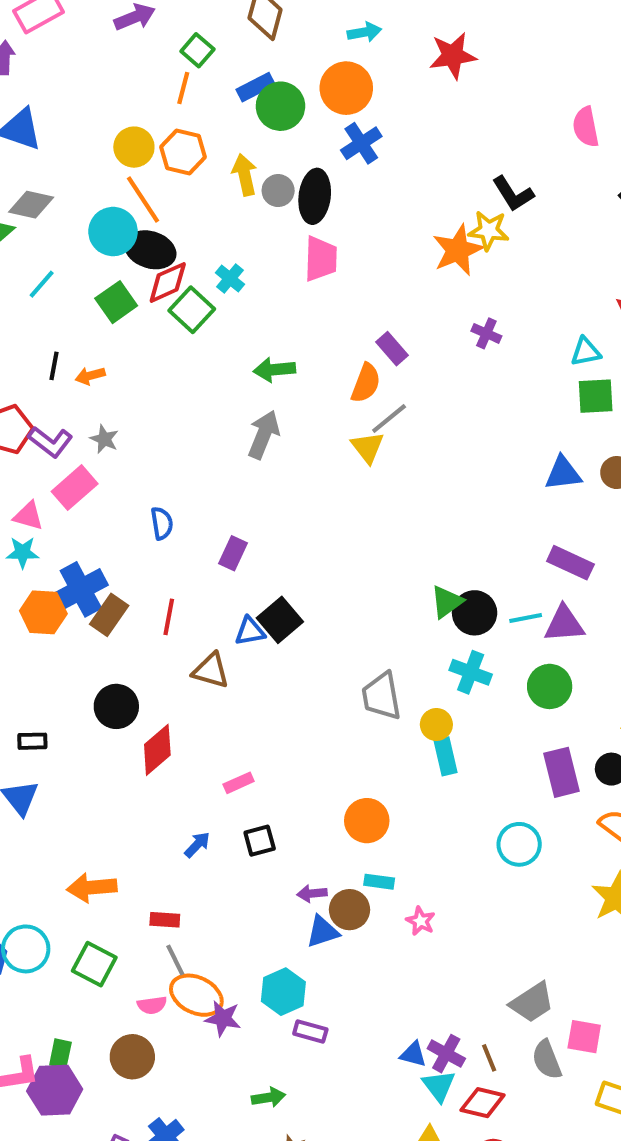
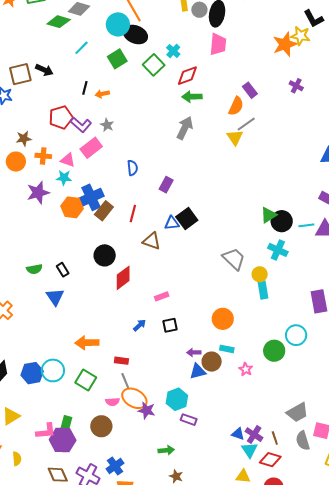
red diamond: (168, 282) -> (187, 76), moved
green circle: (550, 686) -> (274, 351), moved
gray trapezoid: (381, 696) -> (234, 259), turned 140
black rectangle: (32, 741) -> (63, 270), turned 56

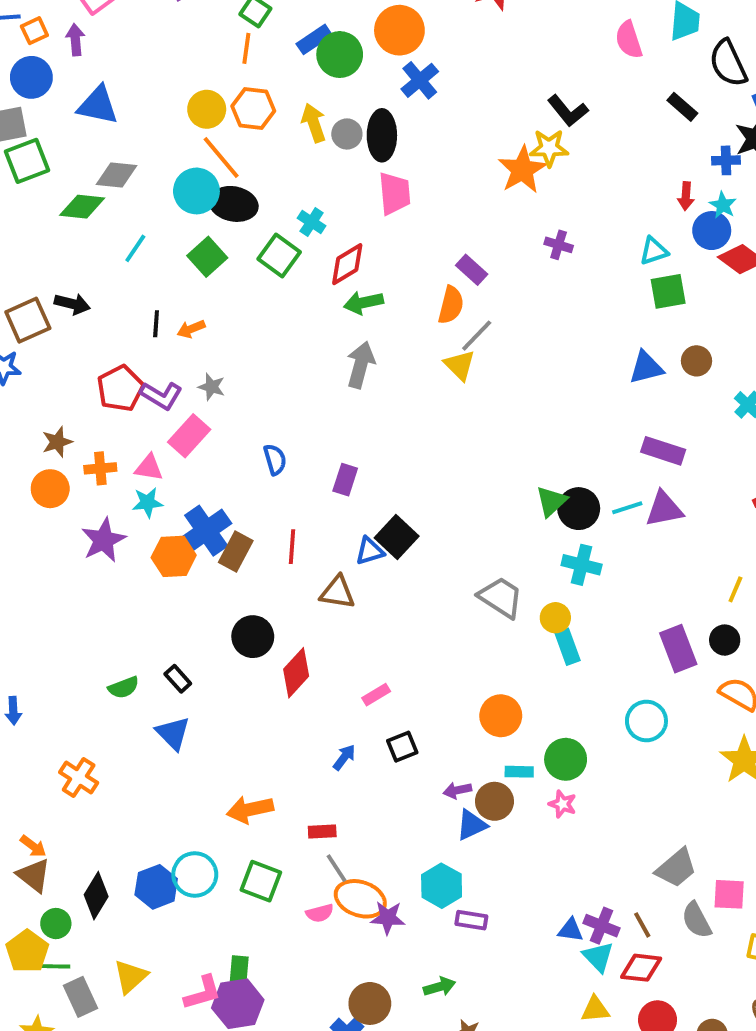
green circle: (274, 351) -> (566, 759), moved
brown circle: (101, 426) -> (370, 1003), moved

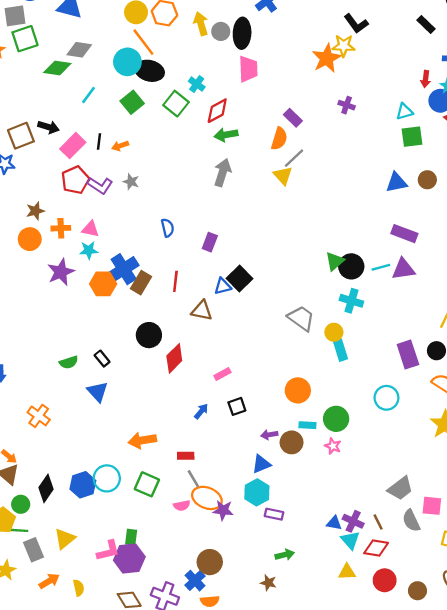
pink rectangle: (189, 436) -> (73, 146), moved
blue triangle: (472, 825) -> (261, 464), moved
green arrow: (439, 987) -> (285, 555), moved

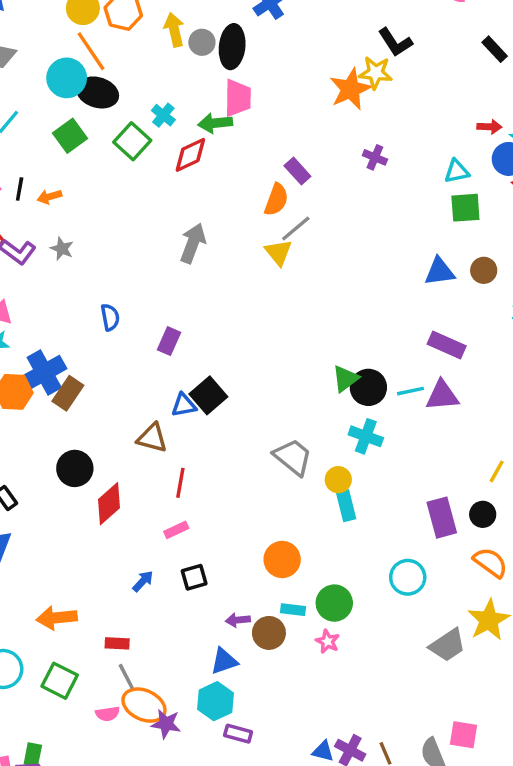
red arrow: (426, 79) -> (489, 127), turned -98
green arrow: (226, 135) -> (215, 123), moved
red line: (175, 281) -> (180, 483), moved
gray trapezoid: (400, 488) -> (448, 645), moved

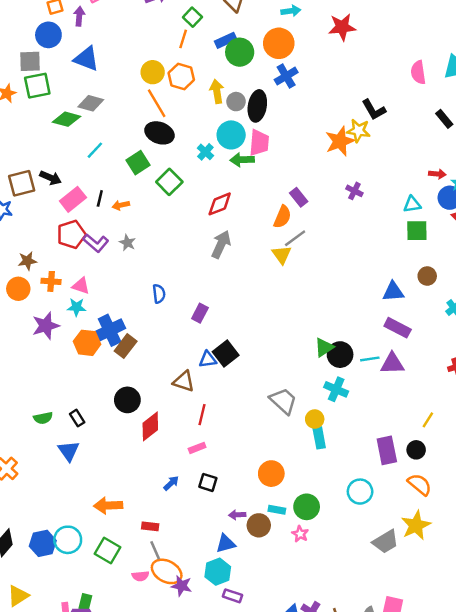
cyan circle: (67, 78) -> (231, 135), moved
green square: (132, 141) -> (169, 182), moved
red diamond: (190, 155) -> (220, 204), moved
blue triangle: (440, 272) -> (393, 292), moved
black square: (194, 577) -> (208, 482), turned 30

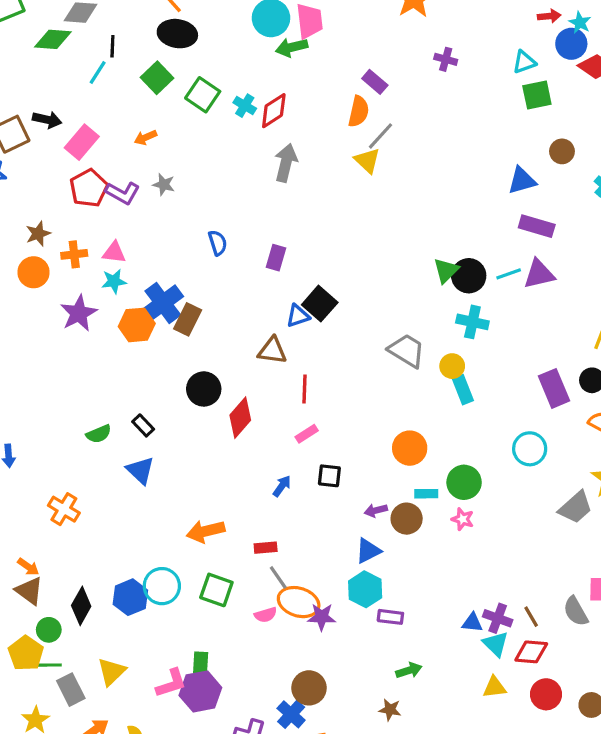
cyan cross: (205, 152) -> (245, 106), moved
black line: (100, 198) -> (112, 46), moved

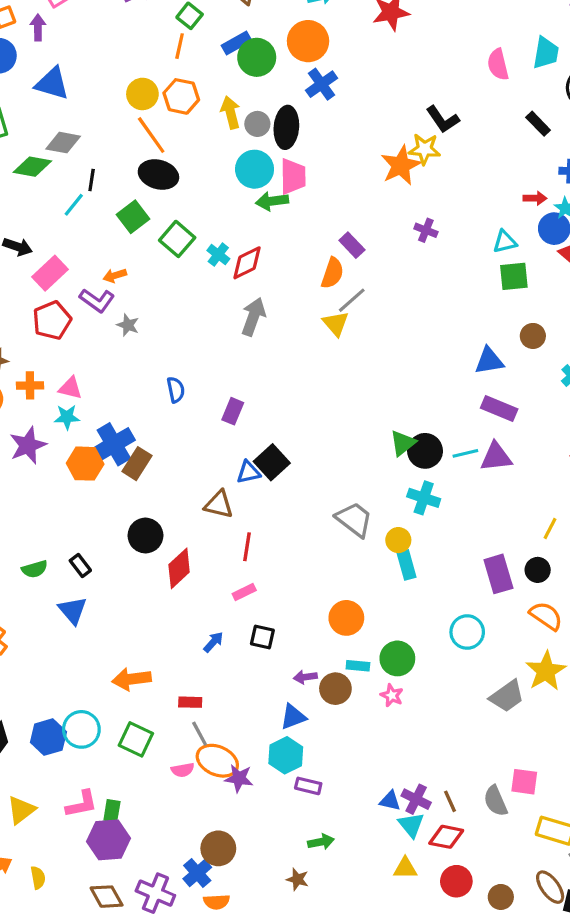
purple L-shape: (123, 193) -> (97, 300), moved
pink L-shape: (171, 683) -> (82, 804), moved

